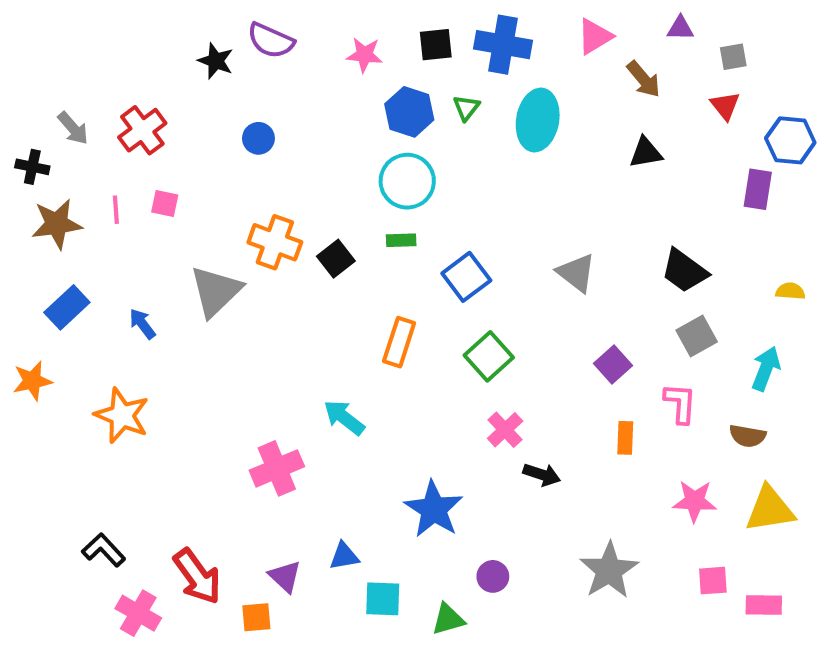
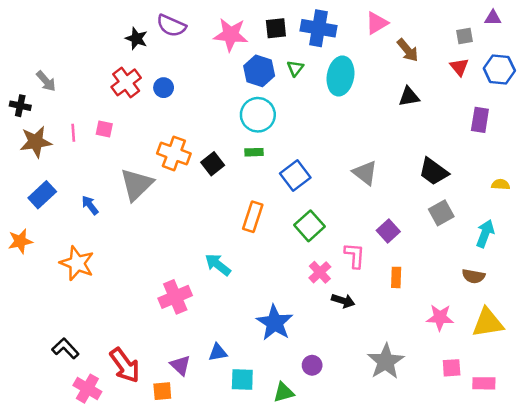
purple triangle: (680, 28) -> (493, 18), moved
pink star: (364, 55) -> (231, 35), size x1.5
red cross: (142, 130) -> (126, 82), moved
blue hexagon: (790, 140) -> (499, 70), moved
pink L-shape: (680, 403) -> (355, 256), moved

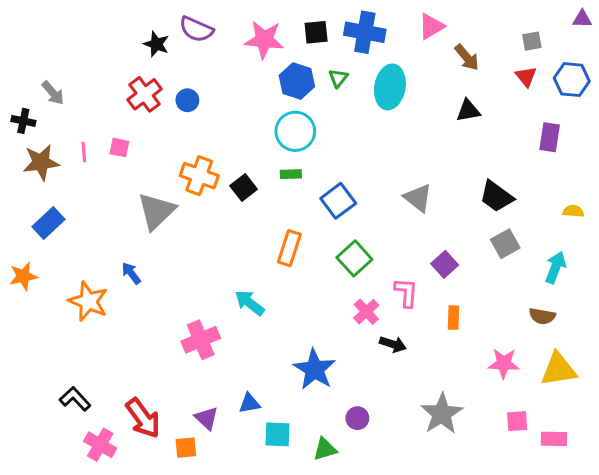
purple triangle: (493, 18) -> (582, 19), moved
blue arrow: (90, 205) -> (131, 273), moved

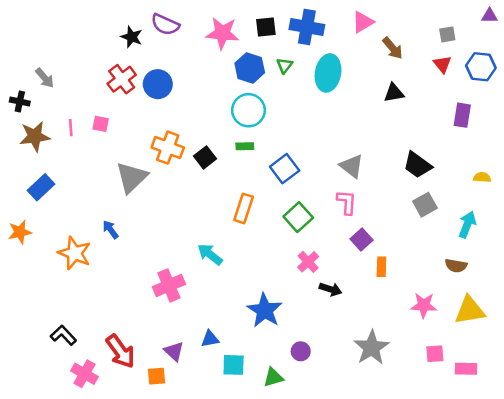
blue circle: (187, 100) -> (158, 84), size x1.5
purple square: (445, 264) -> (362, 239), moved
pink L-shape: (406, 292) -> (347, 202), moved

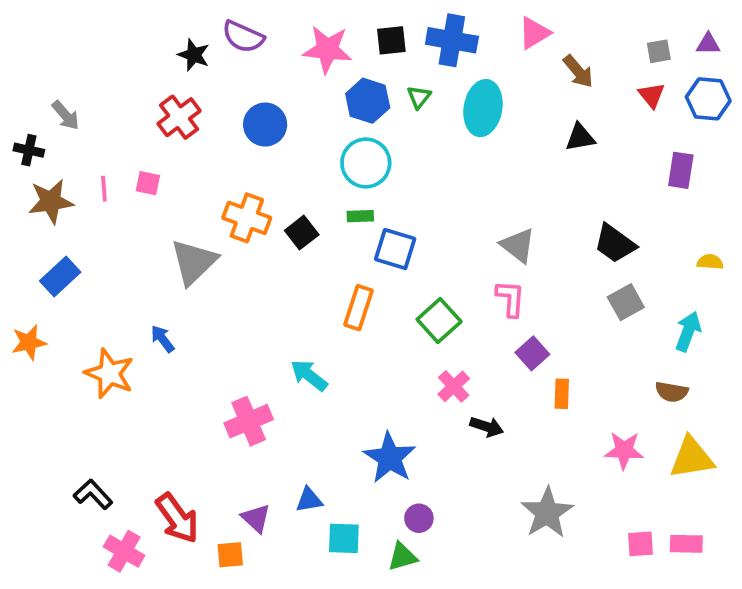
purple triangle: (490, 16) -> (708, 44), moved
blue circle: (158, 84) -> (265, 125), moved
blue square: (285, 169) -> (395, 249), moved, turned -36
purple circle: (301, 351) -> (419, 518), moved
pink square: (435, 354) -> (640, 544), moved

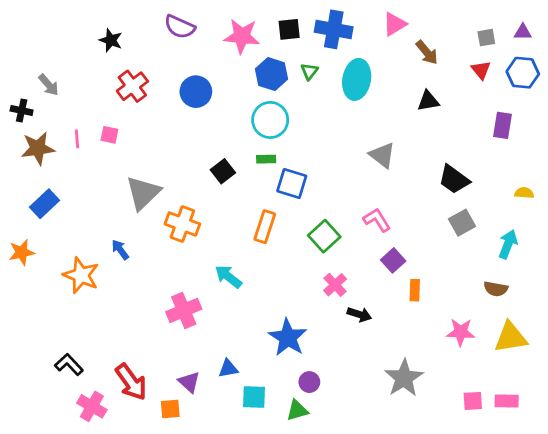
black star: (194, 55) -> (111, 40), moved
orange cross: (247, 218) -> (182, 224), moved
gray triangle: (518, 245) -> (382, 155), moved
pink L-shape: (510, 298) -> (377, 220), turned -36

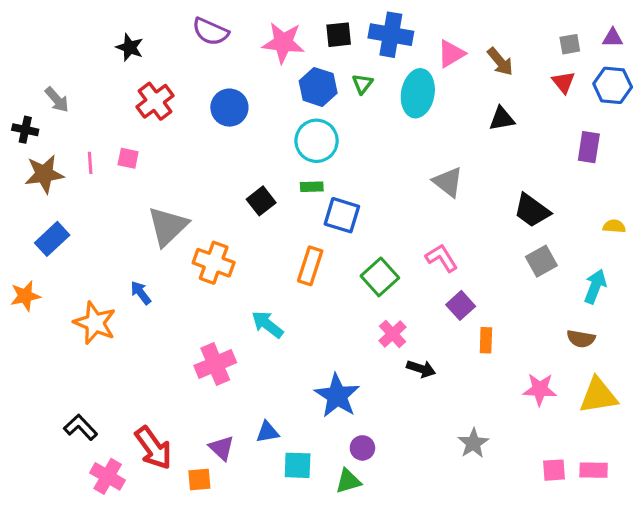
pink triangle: (394, 24) -> (451, 54), moved
gray star: (404, 378) -> (473, 443), size x0.7

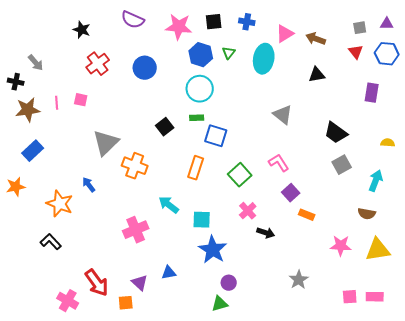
blue cross: (391, 35) -> (247, 22), size x0.6
brown arrow: (500, 62) -> (316, 39), turned 150
orange rectangle: (486, 340) -> (307, 215), turned -70
black L-shape: (81, 427) -> (51, 242), moved
cyan square: (298, 465) -> (202, 220), moved

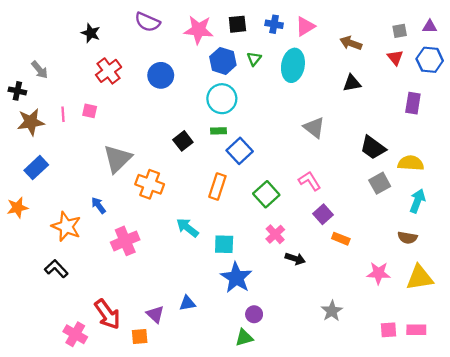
pink triangle: (285, 34) -> (305, 26), moved
blue square: (216, 136) -> (240, 151), turned 30
yellow semicircle: (388, 143) -> (411, 163), moved, size x1.6
pink cross: (136, 230) -> (125, 241), moved

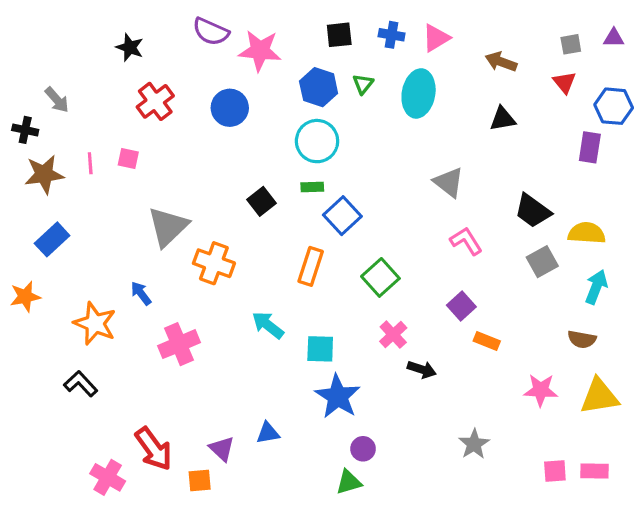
pink star: (199, 30) -> (260, 51), moved
blue hexagon: (430, 60) -> (614, 106), moved
pink L-shape: (310, 181) -> (466, 241), moved

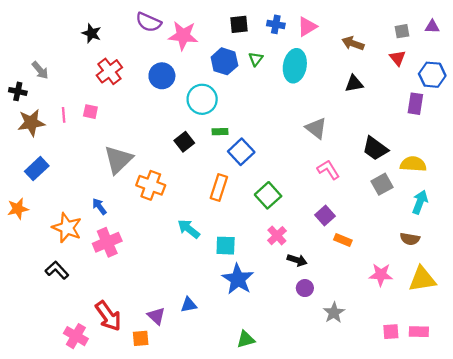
cyan circle: (317, 141) -> (202, 99), moved
pink cross: (179, 344) -> (107, 242), moved
purple circle: (363, 449) -> (305, 288), moved

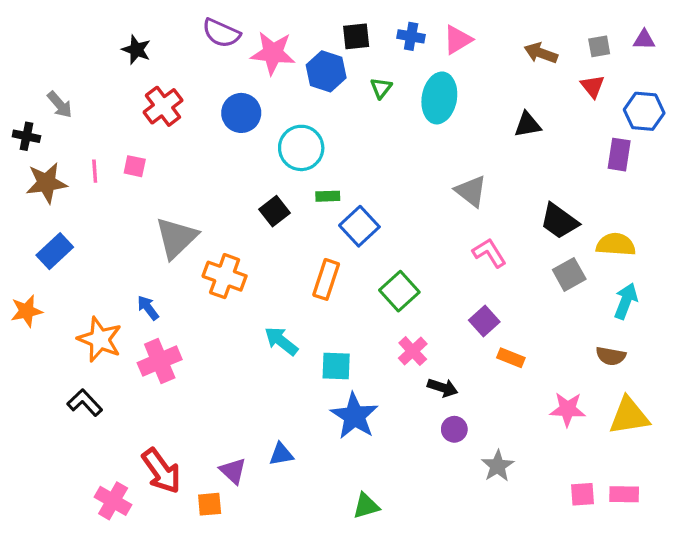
brown arrow: (353, 43) -> (541, 53), moved
blue hexagon: (224, 61) -> (326, 71), moved

